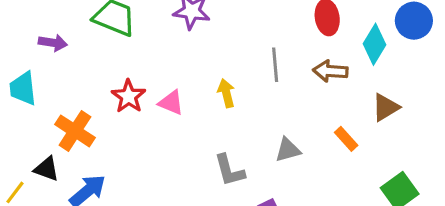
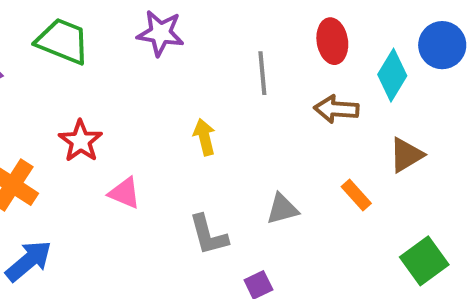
gray line: (275, 65) -> (262, 73), moved
pink triangle: (171, 103) -> (125, 193), moved

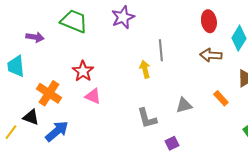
purple star: (161, 33) -> (123, 17), turned -30
gray line: (262, 73) -> (161, 50), moved
pink triangle: (125, 193) -> (93, 96), moved

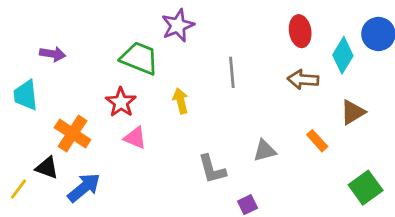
green trapezoid: (74, 21) -> (139, 58), moved
yellow arrow: (145, 69) -> (181, 101), moved

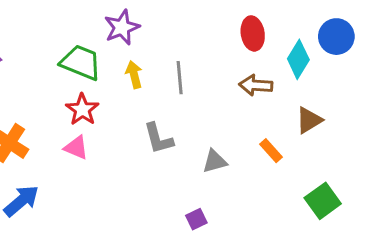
yellow arrow: (181, 101) -> (134, 75), moved
red star: (121, 102) -> (82, 110), moved
gray L-shape: (212, 169) -> (158, 138), moved

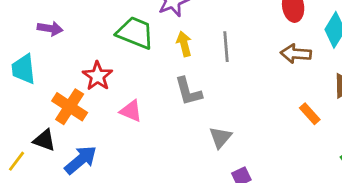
red star: (82, 110) -> (97, 76), moved
gray L-shape: (158, 138) -> (188, 91), moved
gray triangle: (215, 161) -> (220, 137), moved, turned -35

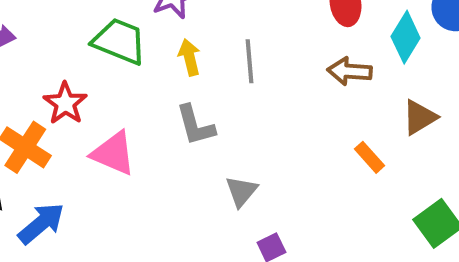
pink triangle: (131, 111) -> (113, 153), size x1.4

